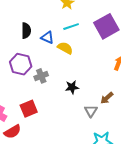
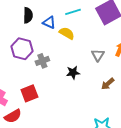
gray triangle: (91, 111) -> (98, 55), moved

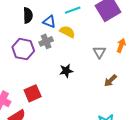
gray cross: (42, 61) -> (46, 41), moved
black star: (73, 73) -> (66, 71), moved

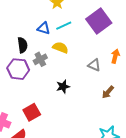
black semicircle: (28, 15) -> (22, 45), moved
blue triangle: (49, 22) -> (44, 28), moved
gray triangle: (99, 52) -> (94, 65), turned -32

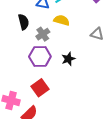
purple hexagon: (18, 69) -> (40, 57), moved

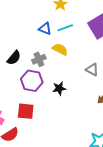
black semicircle: (24, 22) -> (14, 58), moved, turned 42
red square: (40, 88) -> (26, 111), turned 30

